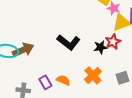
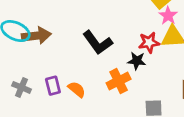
red star: (113, 42) -> (149, 42), moved
orange cross: (93, 75) -> (119, 81), moved

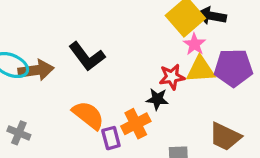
black L-shape: (98, 43) -> (87, 56), moved
purple rectangle: (53, 86) -> (111, 138), moved
orange semicircle: (77, 89) -> (88, 115), moved, size x1.5

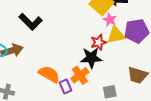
black L-shape: (87, 56) -> (31, 22), moved
black star: (157, 99) -> (91, 58), size x1.5

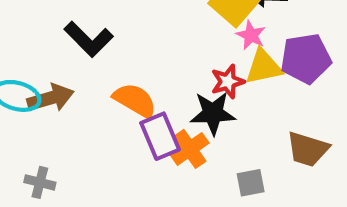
orange semicircle: (49, 74) -> (135, 100), moved
purple rectangle: (66, 87) -> (160, 136), moved, size x1.5

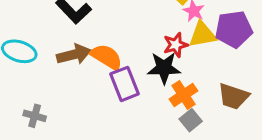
brown arrow: (51, 98) -> (74, 54), moved
orange cross: (190, 149) -> (184, 95), moved
gray square: (251, 183) -> (191, 120), turned -30

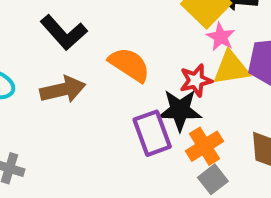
orange semicircle: (107, 57) -> (129, 65), moved
purple rectangle: (125, 84) -> (152, 133), moved

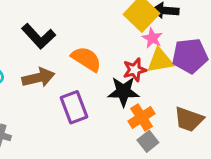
purple rectangle: (152, 133) -> (74, 107), moved

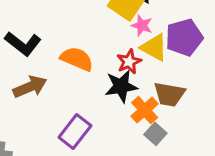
yellow triangle: (160, 61) -> (154, 48), turned 48
purple rectangle: (74, 107) -> (75, 131), moved, turned 68
brown trapezoid: (189, 119) -> (169, 94), moved

